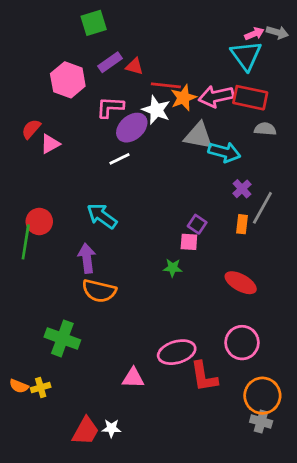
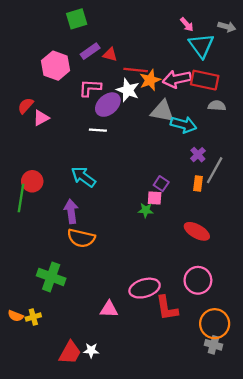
pink arrow: (254, 34) -> (187, 24), moved, turned 72
white line: (120, 159) -> (98, 130), turned 30
green star: (173, 268) -> (146, 210), moved

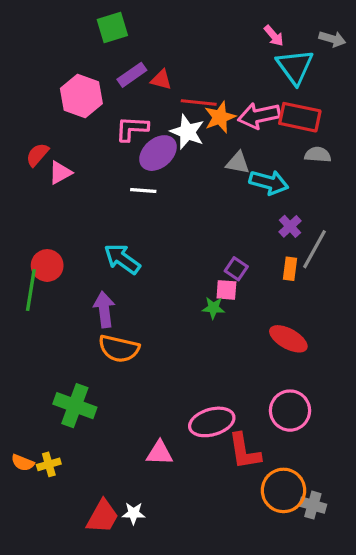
gray triangle: (162, 111) -> (238, 163), size x0.7
orange circle: (215, 324) -> (283, 490), moved

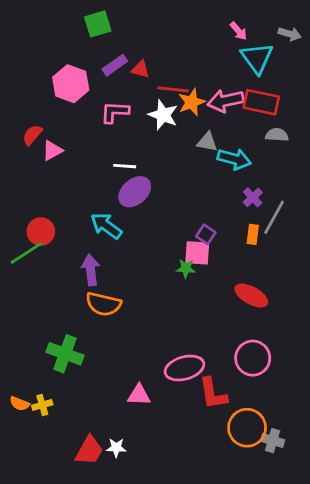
purple ellipse: (158, 153) -> (135, 192), moved
green line: (31, 290) -> (27, 253), turned 48
pink square: (226, 290) -> (197, 253), size x1.4

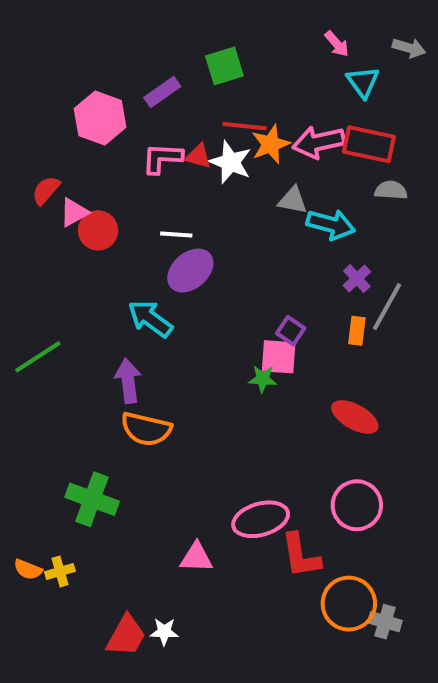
green square: (98, 24) -> (224, 66), moved
cyan triangle: (257, 58) -> (363, 82), size x0.7
red triangle: (140, 69) -> (198, 156), moved
red circle: (41, 232) -> (98, 230), moved

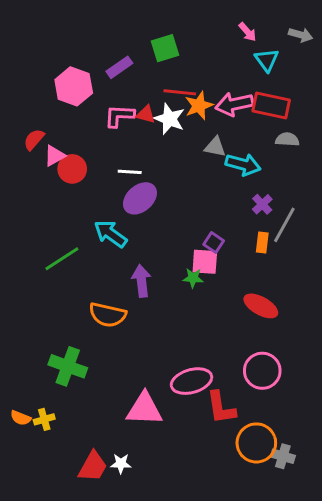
green line: (38, 357) -> (62, 259), moved
purple arrow: (128, 381) -> (141, 281), moved
pink triangle: (196, 557) -> (144, 409), size x1.5

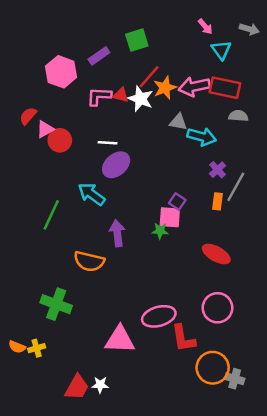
red line: (180, 92) -> (149, 77), turned -55
green line: (62, 259) -> (51, 215), turned -32

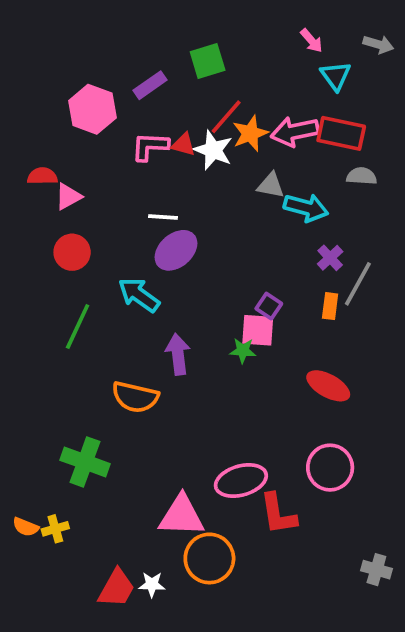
red semicircle: (28, 116) -> (42, 176), turned 48
red circle: (60, 140) -> (72, 252), moved
orange circle: (213, 368) -> (209, 558), moved
gray cross: (235, 379) -> (376, 570), moved

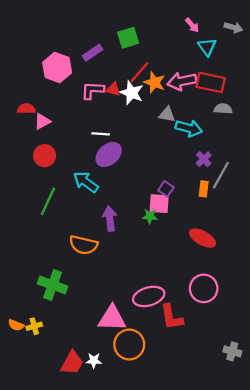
orange star: (250, 133) -> (154, 82), turned -30

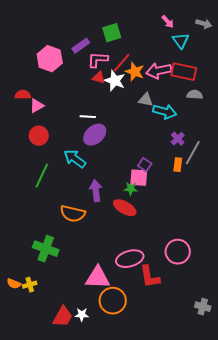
pink L-shape: (93, 90) -> (98, 60), moved
red ellipse: (203, 238) -> (125, 208), moved

